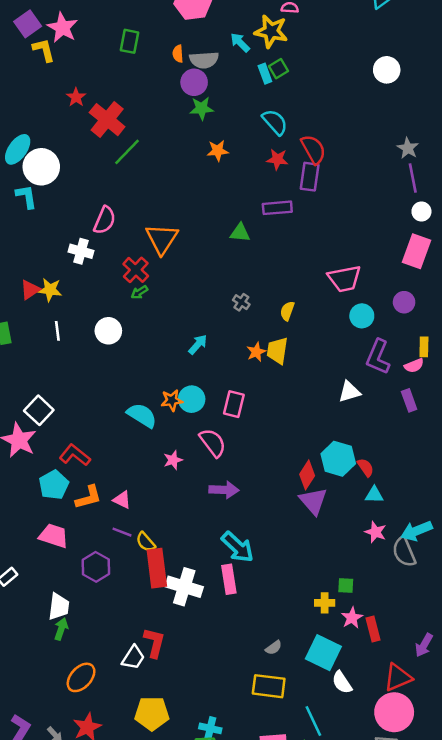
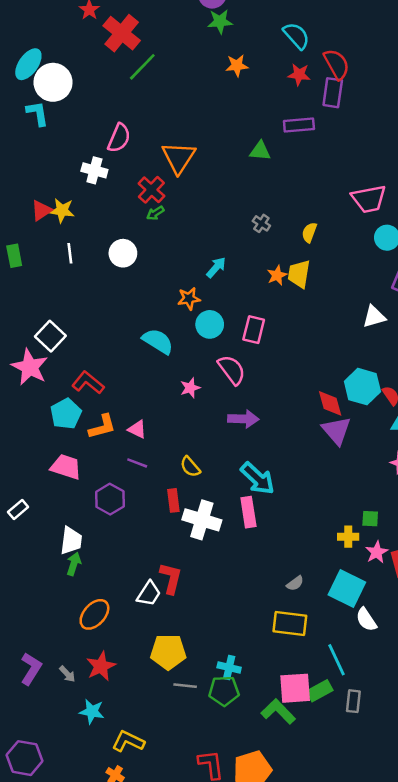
orange star: (172, 400) -> (189, 299), moved
red diamond: (307, 475) -> (330, 403), turned -48
yellow semicircle: (146, 542) -> (190, 467), moved
red rectangle: (157, 568) -> (173, 500), size x0.6

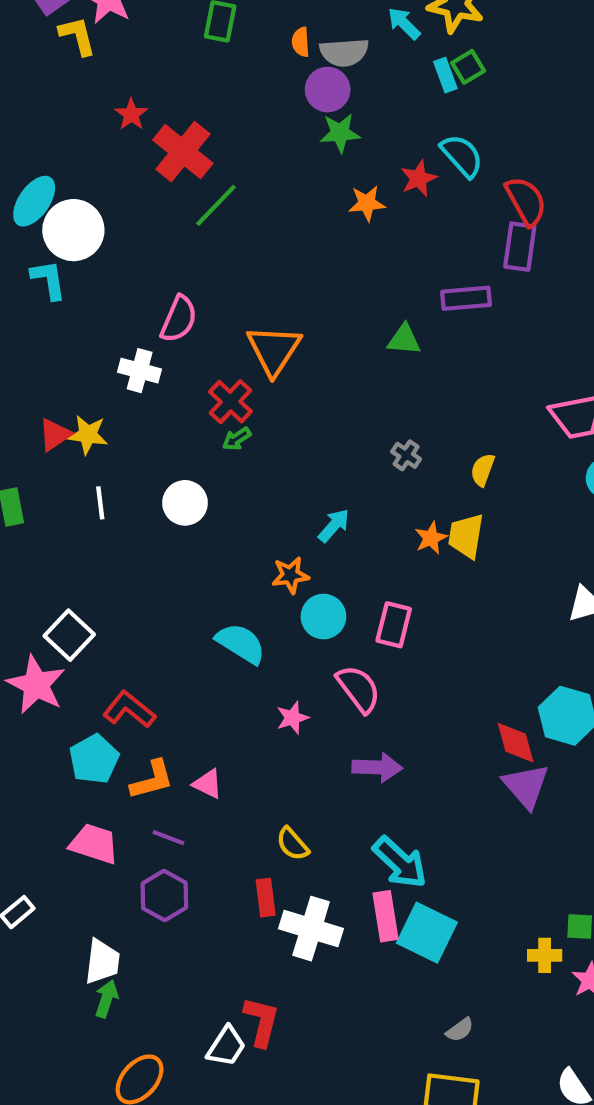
red star: (299, 75) -> (419, 178), moved, turned -30
purple line: (137, 463) -> (168, 838), moved
cyan square: (347, 589) -> (427, 933), moved

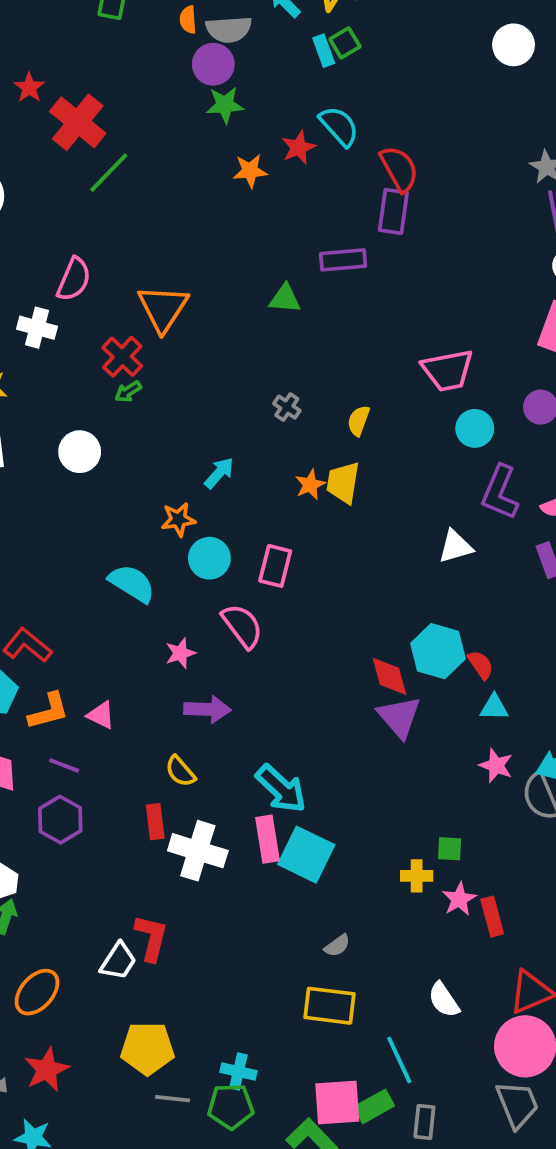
purple arrow: (377, 767) -> (207, 709), moved

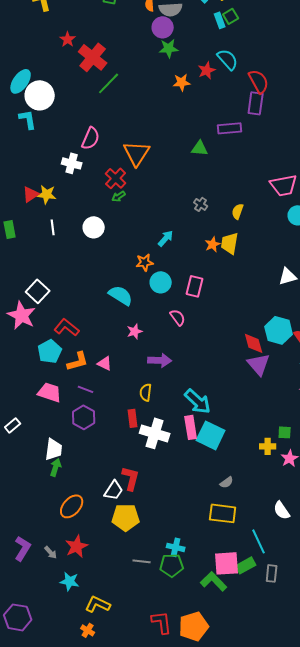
pink semicircle: (242, 626) -> (178, 317), size x0.7
pink star: (180, 653) -> (135, 331), moved
yellow semicircle: (180, 771) -> (146, 392), turned 48
yellow pentagon: (147, 1048) -> (126, 517), moved

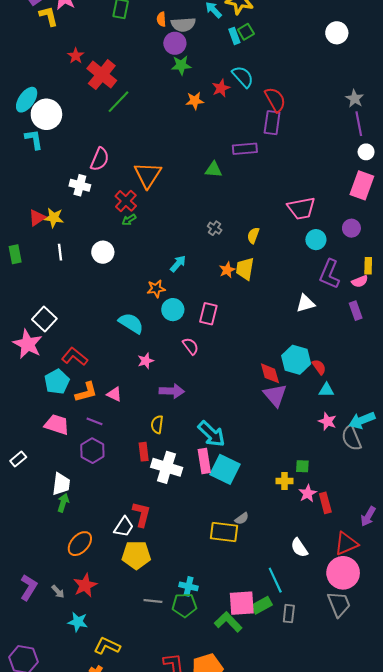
yellow rectangle: (223, 513) -> (224, 532), moved

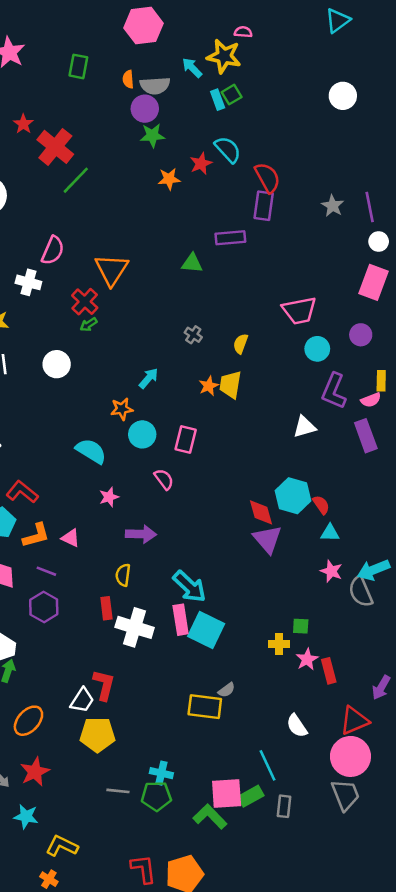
gray star: (355, 99) -> (333, 206), moved
purple rectangle: (356, 311) -> (366, 436), size x1.4

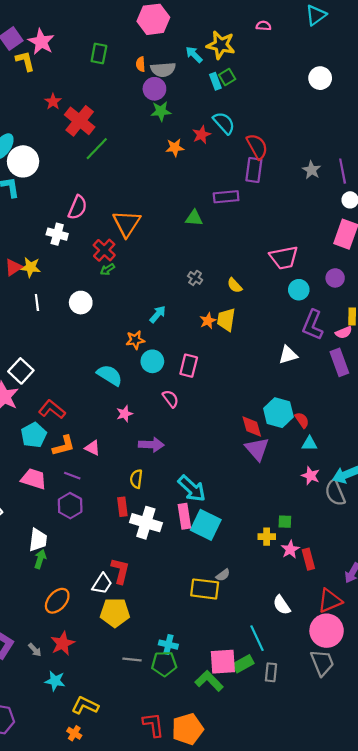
pink semicircle: (243, 32) -> (263, 26), moved
yellow semicircle: (241, 344) -> (235, 285), turned -63

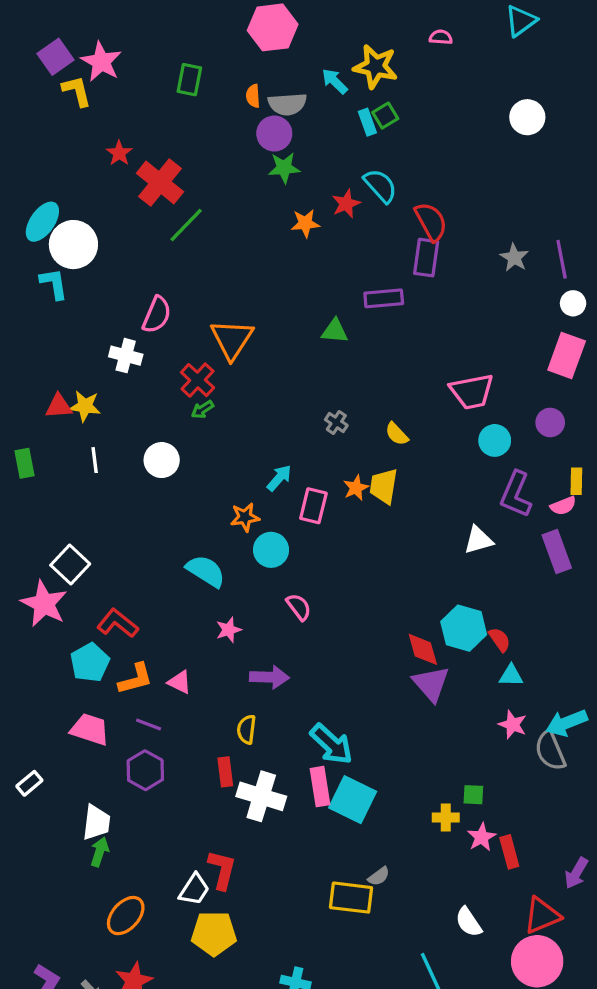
red triangle: (13, 267) -> (59, 406), turned 30
pink rectangle: (189, 366) -> (313, 506), moved

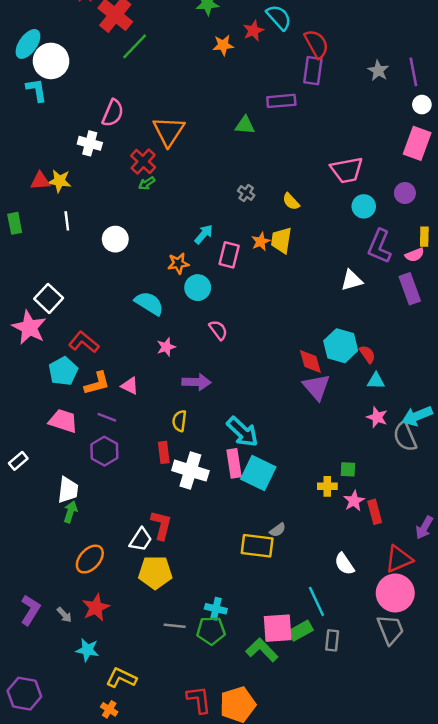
white circle: (162, 460) -> (115, 239), moved

